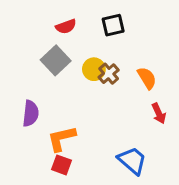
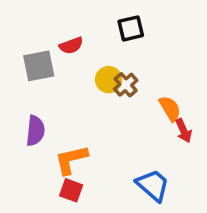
red semicircle: (66, 27) -> (71, 46), moved
gray square: (56, 60) -> (39, 66), moved, turned 32
orange semicircle: (147, 78) -> (170, 109), moved

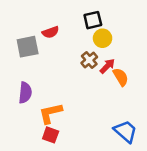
yellow circle: (109, 80) -> (103, 38), moved
red arrow: (184, 131) -> (107, 66), moved, turned -112
blue trapezoid: (153, 185) -> (125, 131), moved

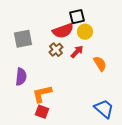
red semicircle: (51, 32) -> (63, 31), moved, size x1.5
brown cross: (89, 60) -> (56, 50), moved
red arrow: (107, 66) -> (77, 52), moved

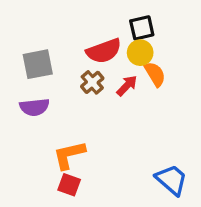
black square: (77, 17) -> (142, 28), moved
orange semicircle: (100, 64) -> (155, 74), moved
purple semicircle: (21, 77) -> (34, 107), moved, turned 78

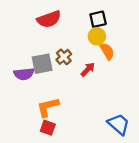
red semicircle: (104, 51) -> (49, 19), moved
gray square: (38, 64) -> (42, 64), moved
red arrow: (127, 86) -> (88, 69), moved

